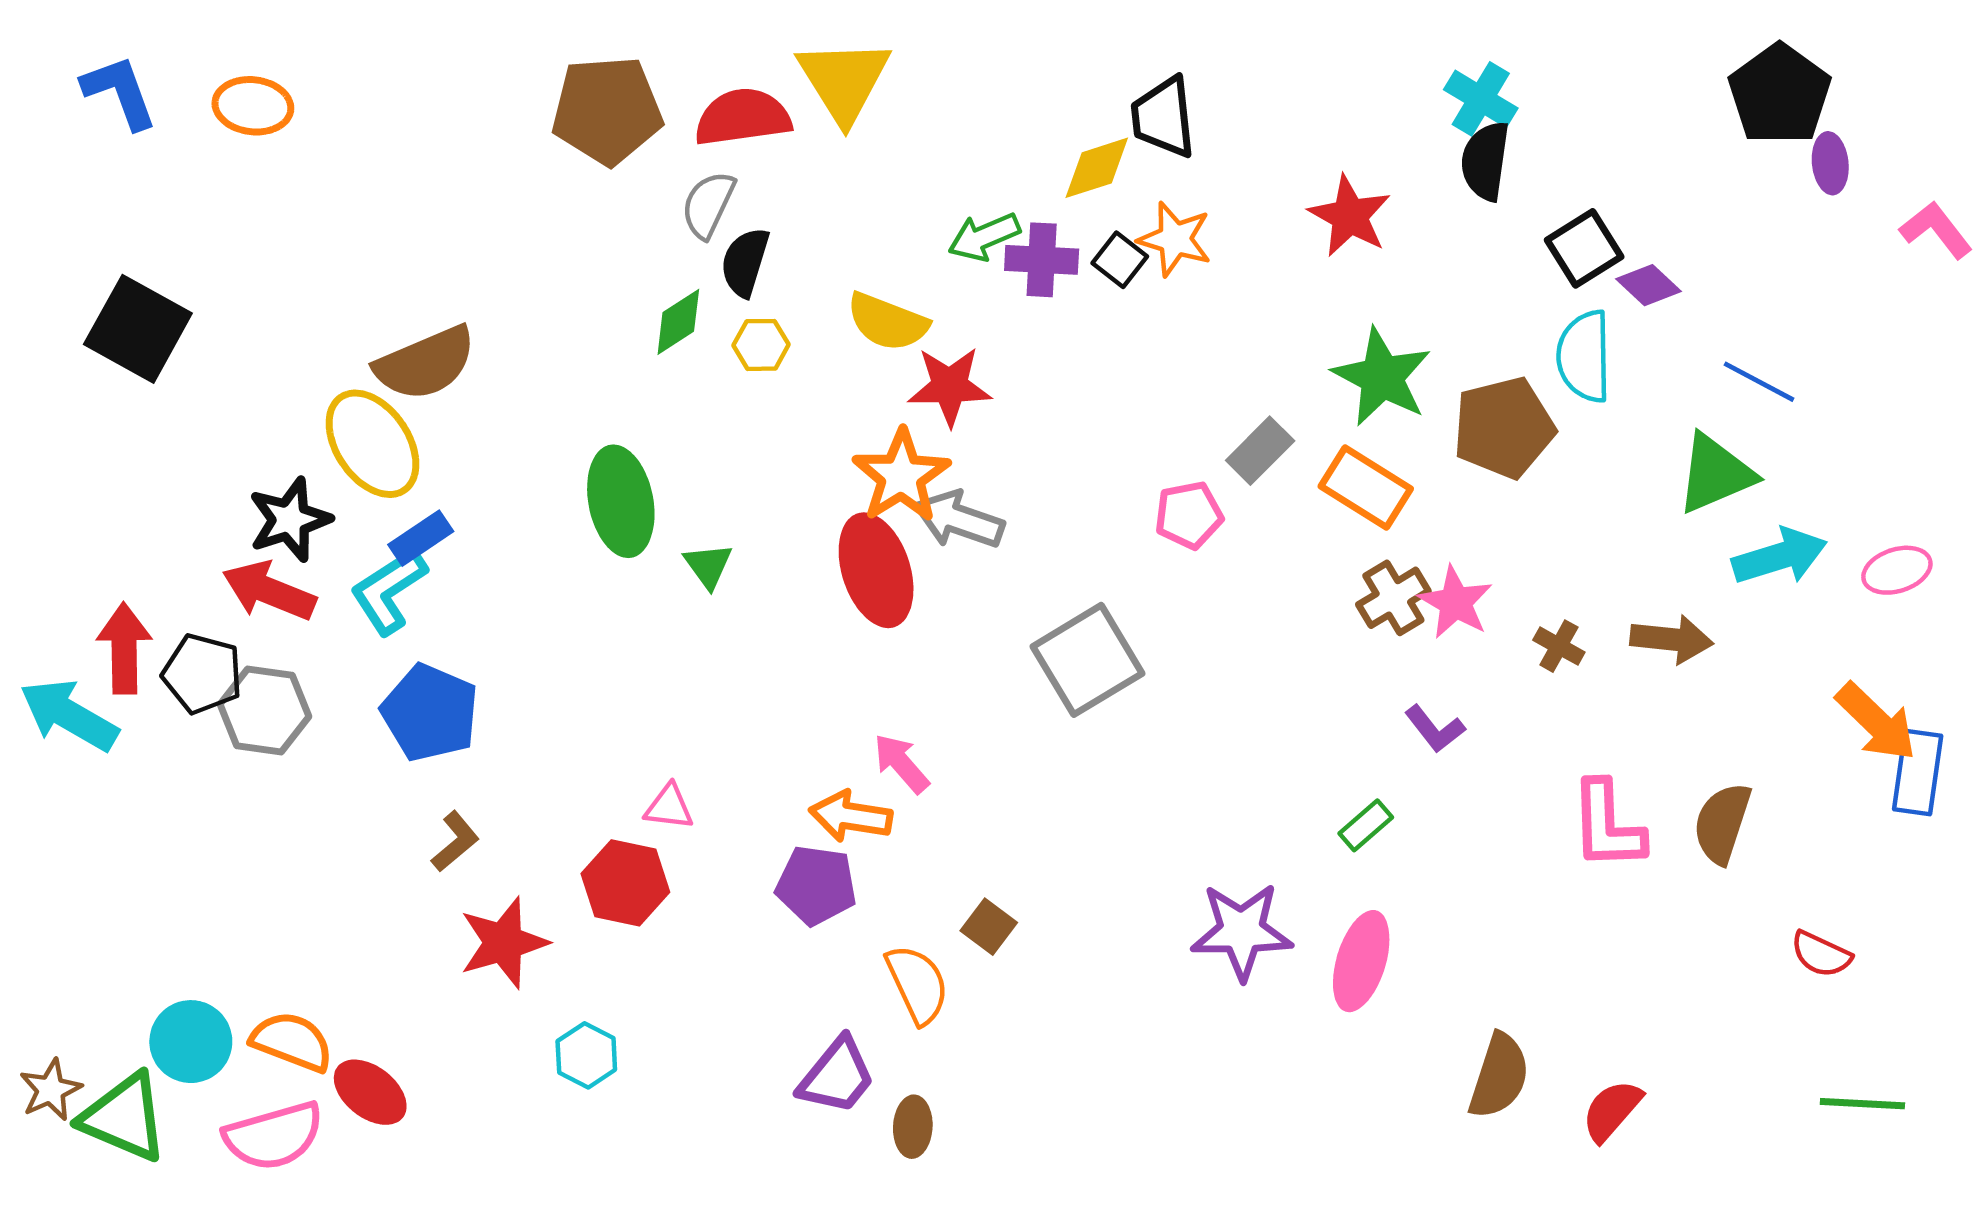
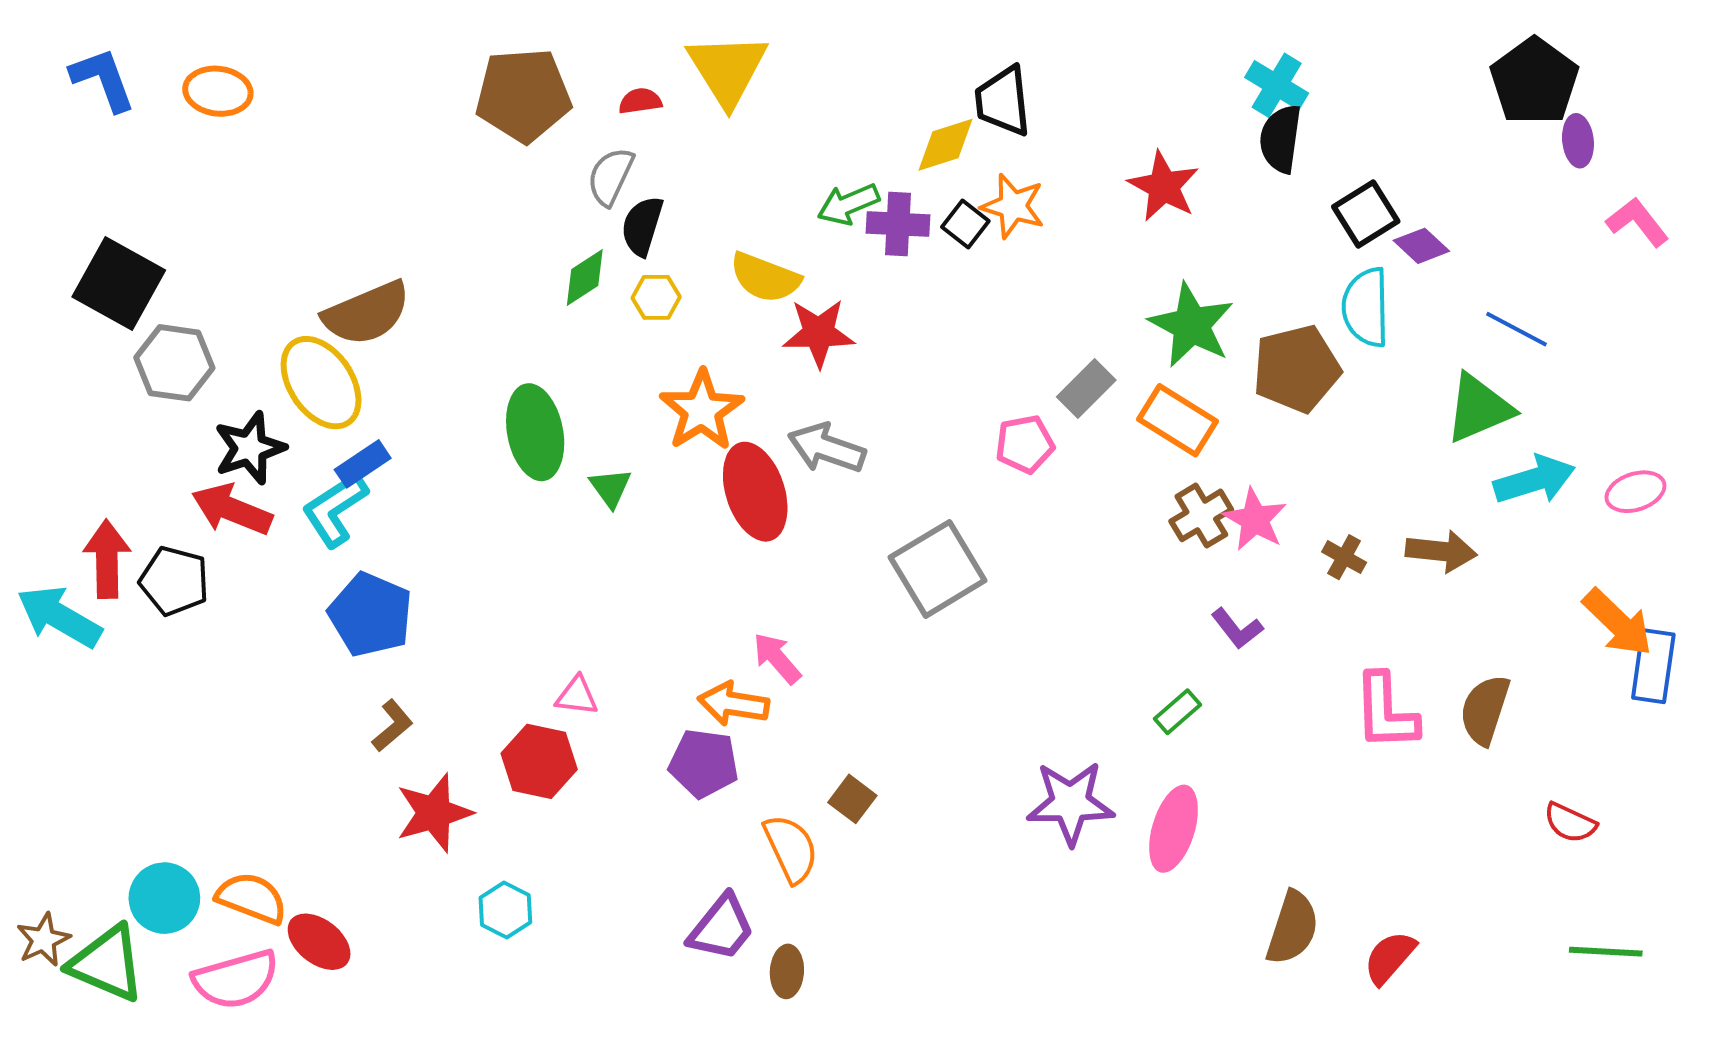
red semicircle: (743, 117) -> (640, 101), size x0.5
pink L-shape: (1936, 230) -> (1637, 222), moved
orange star: (901, 476) -> (702, 410), moved
gray hexagon: (264, 710) -> (174, 363), moved

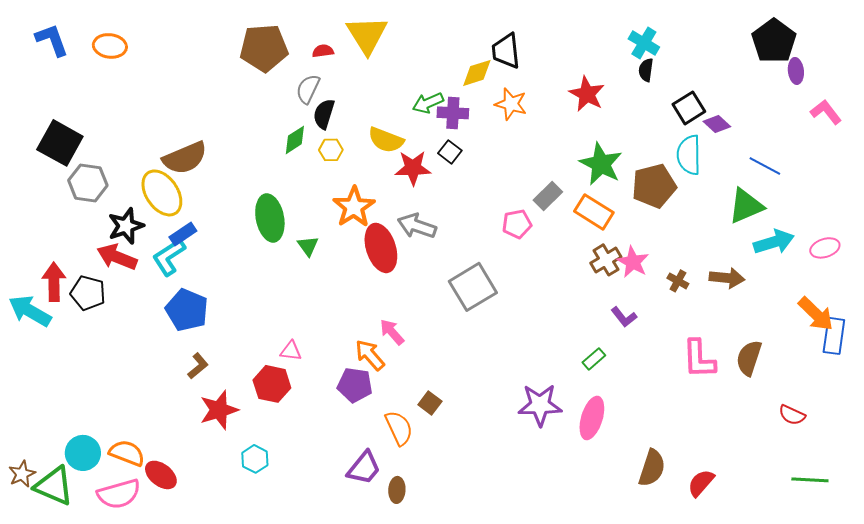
black semicircle: (1281, 139) -> (646, 70), size x0.7
black square: (965, 224) -> (450, 152), moved
orange arrow: (733, 704) -> (370, 355), turned 40

